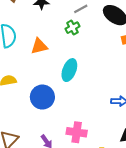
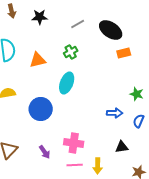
green cross: (72, 28) -> (71, 52), moved

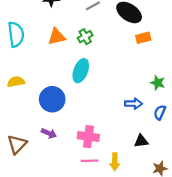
orange triangle: (38, 60) -> (57, 37), moved
purple arrow: (45, 152) -> (49, 133), moved, turned -32

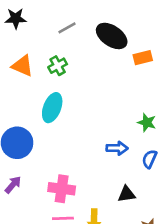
orange triangle: (57, 37) -> (22, 66), turned 36
orange rectangle: (143, 38) -> (143, 58), moved
purple arrow: (49, 133) -> (13, 185), turned -72

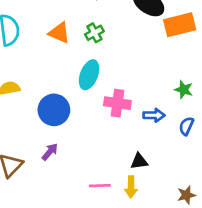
orange rectangle: (143, 58) -> (180, 25), size x1.6
pink cross: (62, 189) -> (117, 103), moved
black triangle: (127, 194) -> (139, 161), moved

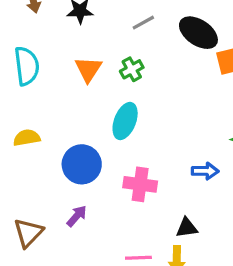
orange triangle: (59, 33) -> (88, 69), turned 40
pink cross: (117, 103) -> (140, 184), moved

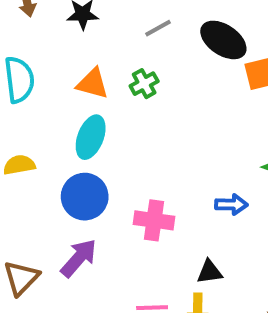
orange triangle: (88, 69) -> (93, 84), turned -48
cyan ellipse: (125, 121) -> (91, 137), moved
purple arrow: (77, 216) -> (79, 258), size x1.5

